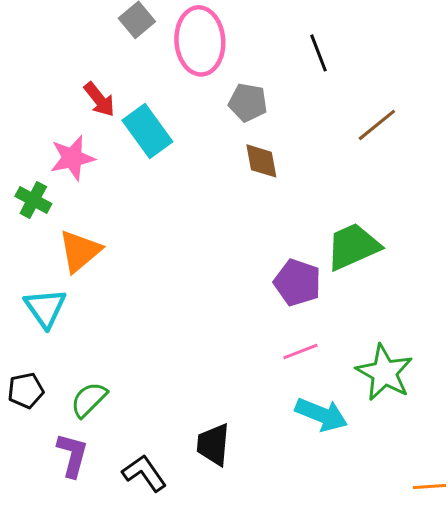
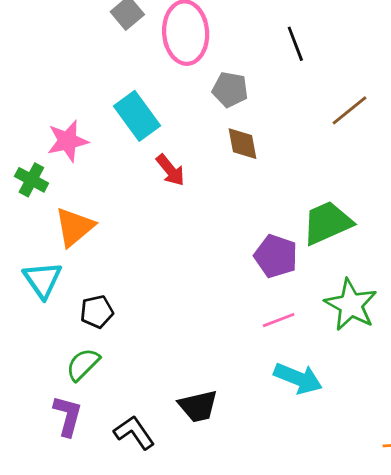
red arrow: (99, 99) -> (170, 170), moved
green star: (384, 373) -> (351, 305), moved
black pentagon: (26, 391) -> (97, 312), moved
black trapezoid: (213, 445) -> (198, 406), turned -108

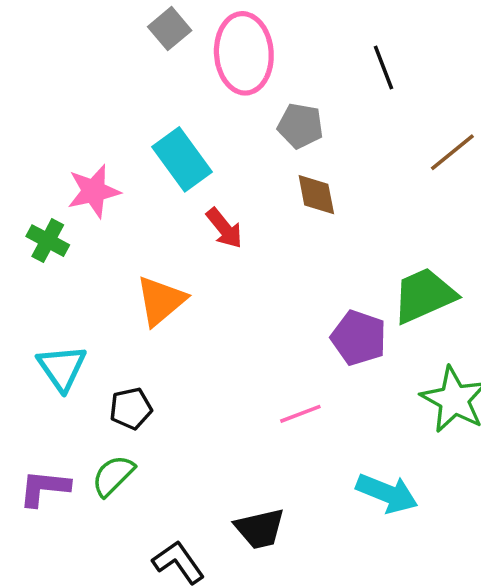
orange triangle: (75, 227) -> (161, 301), moved
pink line: (279, 320) -> (300, 414), moved
purple L-shape: (68, 416) -> (44, 488), moved, turned -99

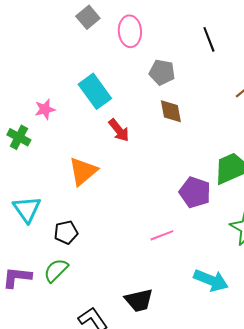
pink ellipse: (244, 53) -> (130, 31), size x0.7
pink star: (94, 191) -> (45, 109), size x0.7

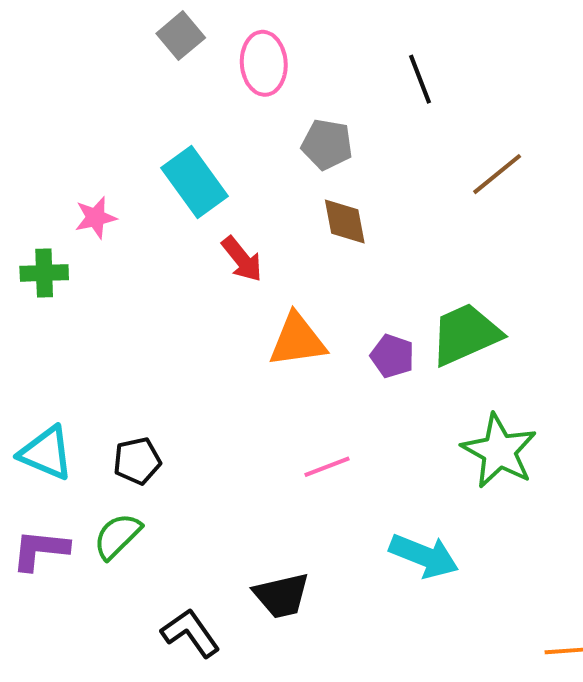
green cross: (19, 137) -> (44, 273), turned -30
orange triangle: (83, 171) -> (297, 340), moved, turned 32
purple pentagon: (195, 192) -> (392, 356), moved, size x0.7
cyan triangle: (27, 209) -> (46, 453), moved, turned -32

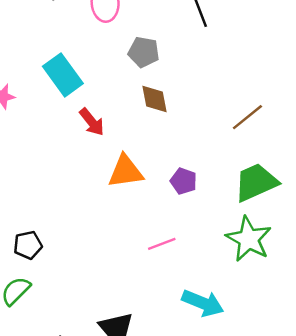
brown line: (497, 174) -> (247, 117), moved
green trapezoid: (465, 334) -> (256, 182), moved
pink line: (327, 467) -> (162, 244), moved

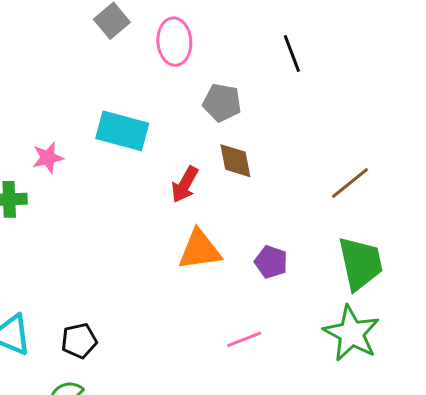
cyan rectangle: (63, 75) -> (122, 131), turned -39
red arrow: (92, 122) -> (185, 184), moved, turned 68
green trapezoid: (256, 182) -> (360, 263), turned 102

